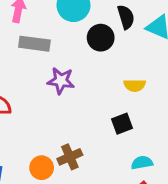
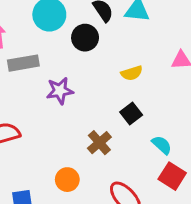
brown cross: (70, 157) -> (99, 143), moved
cyan semicircle: (142, 163) -> (162, 145), turned 70

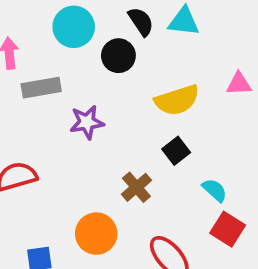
yellow semicircle: (132, 73) -> (177, 100), size x1.6
orange circle: (67, 180) -> (96, 234), size x1.4

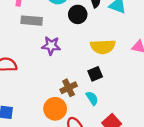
cyan semicircle: (215, 190) -> (92, 98), moved
orange circle: (96, 234) -> (55, 109), moved

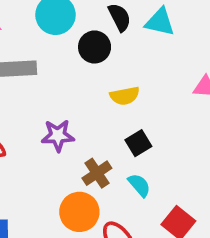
purple star: (51, 46) -> (58, 135), moved
yellow semicircle: (103, 47) -> (125, 96), moved, size x0.7

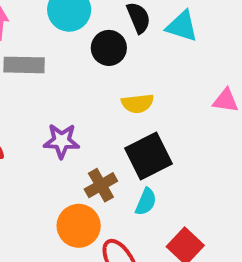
black square: (138, 143) -> (149, 156), size x1.6
cyan semicircle: (139, 185) -> (146, 202), turned 60

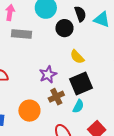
yellow semicircle: (138, 103) -> (77, 57), turned 49
purple star: (62, 141) -> (48, 74), moved, turned -30
orange circle: (79, 226) -> (29, 111), moved

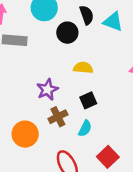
yellow semicircle: (77, 57) -> (83, 68), turned 140
black square: (81, 83) -> (88, 100), size x0.6

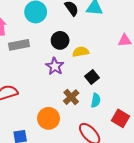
black circle: (67, 33) -> (60, 40), moved
purple star: (47, 90) -> (55, 66), moved

